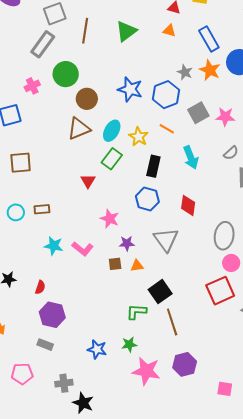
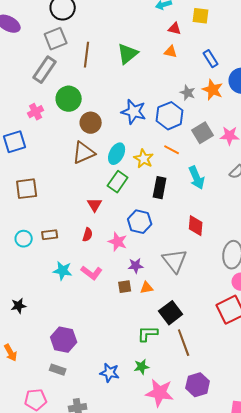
blue rectangle: (209, 39) -> (211, 59), size x0.7
blue hexagon: (147, 199) -> (140, 222), moved
red semicircle: (40, 287) -> (88, 235), moved

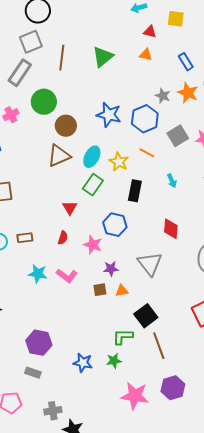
cyan arrow: (197, 178) -> (172, 181), size x0.6
green star: (142, 367) -> (114, 361), moved
blue star: (110, 373) -> (83, 363), moved

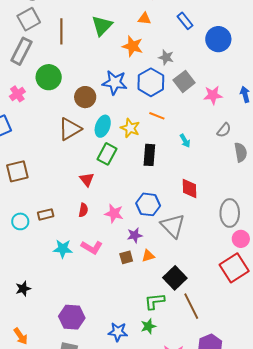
orange star: (188, 93) -> (133, 46), moved
brown circle: (66, 126) -> (85, 97), moved
gray square: (178, 136) -> (184, 81), moved
blue hexagon: (115, 225) -> (148, 204), moved

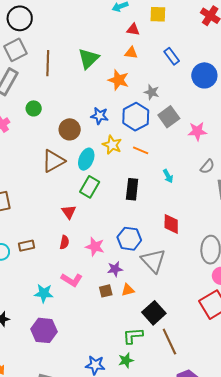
green circle: (49, 77) -> (34, 108), size x0.6
blue star: (115, 83) -> (100, 116), size x0.7
yellow star: (130, 128) -> (112, 145), moved
cyan star: (63, 249) -> (44, 293), moved
purple hexagon: (72, 317) -> (44, 330), moved

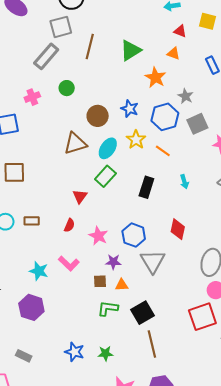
green L-shape: (133, 336) -> (108, 308), moved

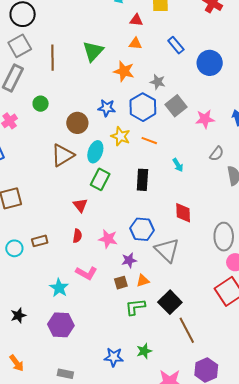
cyan star: (39, 271) -> (59, 288), turned 30

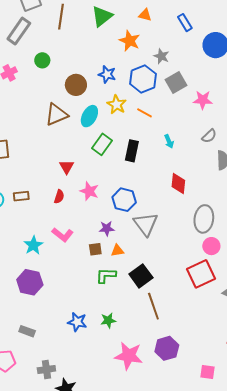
green rectangle: (100, 179) -> (102, 144), moved
red diamond: (183, 213) -> (178, 184), moved
pink star: (108, 239) -> (89, 191), moved

